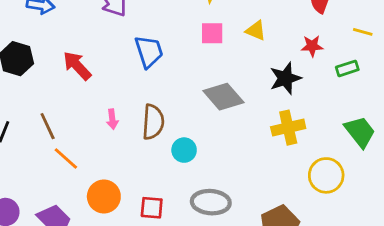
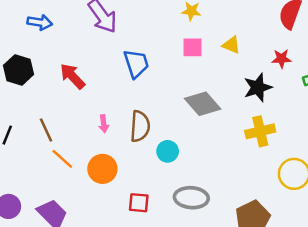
orange circle: (104, 196) -> (102, 169), moved

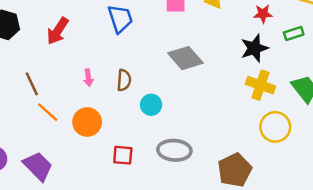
red arrow: (72, 76) -> (58, 31), turned -104
black star: (258, 87) -> (254, 48), moved
brown semicircle: (140, 126) -> (124, 80), size x0.7
yellow cross: (260, 131) -> (261, 85), moved, turned 32

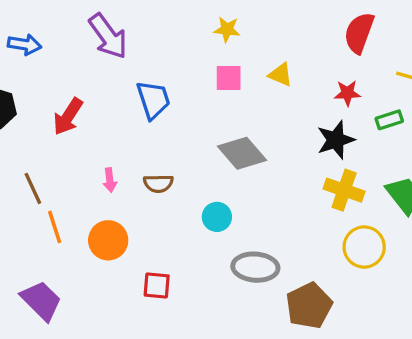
brown semicircle: (124, 80) -> (158, 183), turned 85
cyan circle: (151, 105) -> (217, 217), moved
orange line: (48, 112) -> (55, 227), turned 30
gray ellipse: (174, 150) -> (255, 267), moved

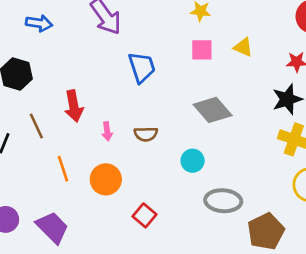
red arrow: (68, 116) -> (74, 106), moved, turned -44
brown line: (33, 188) -> (36, 126), moved
red square: (157, 285) -> (144, 215), turned 35

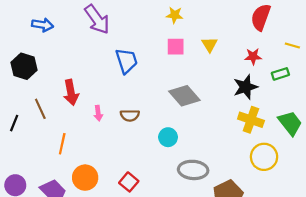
yellow triangle: (243, 47) -> (209, 44), turned 35
orange line: (63, 169) -> (62, 144), turned 30
orange circle: (106, 179) -> (85, 178), moved

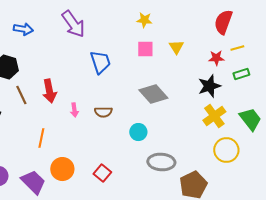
yellow line: (292, 46) -> (237, 48), moved, turned -32
brown line: (40, 109) -> (21, 95), moved
yellow cross: (251, 120) -> (214, 116), turned 35

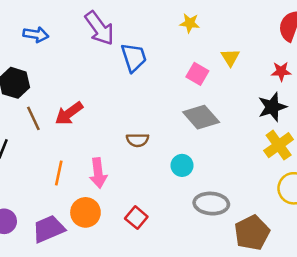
pink square: (145, 49) -> (197, 74), moved, turned 30
blue trapezoid: (100, 62) -> (134, 57), moved
red arrow: (49, 91) -> (69, 113), turned 65
pink arrow: (74, 110) -> (98, 173), moved, size x1.6
purple trapezoid: (33, 182) -> (49, 229), turned -68

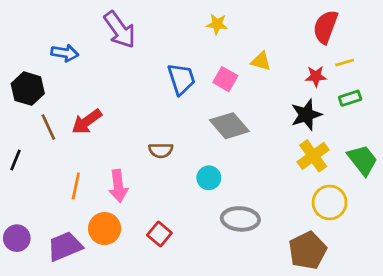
blue arrow: (36, 35) -> (65, 53), moved
blue trapezoid: (134, 57) -> (181, 79), moved
yellow triangle: (230, 57) -> (261, 61), turned -42
brown pentagon: (252, 233) -> (308, 250), moved

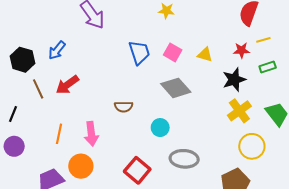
blue arrow: (65, 53) -> (57, 50), moved, turned 120
yellow triangle: (261, 61) -> (205, 55), moved
red square: (159, 234) -> (137, 170), moved, size x1.4
purple circle: (17, 238) -> (14, 146), moved

